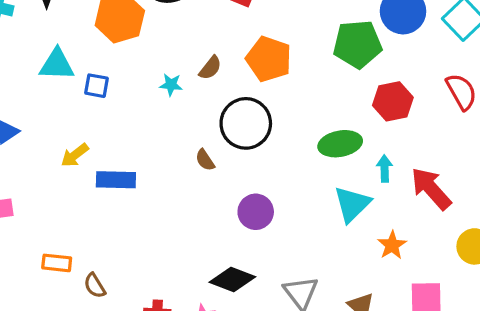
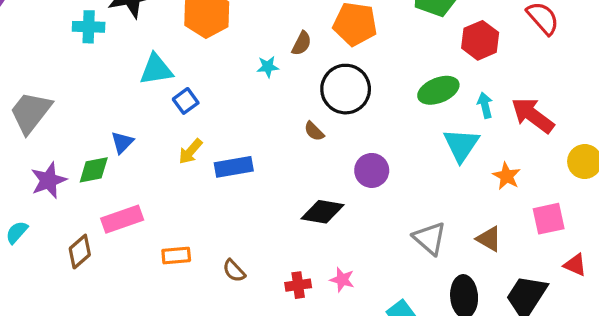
blue square: (96, 86) -> (186, 101), moved, turned -35
orange rectangle: (57, 263) -> (176, 256), moved
black diamond: (232, 279) -> (323, 212), moved

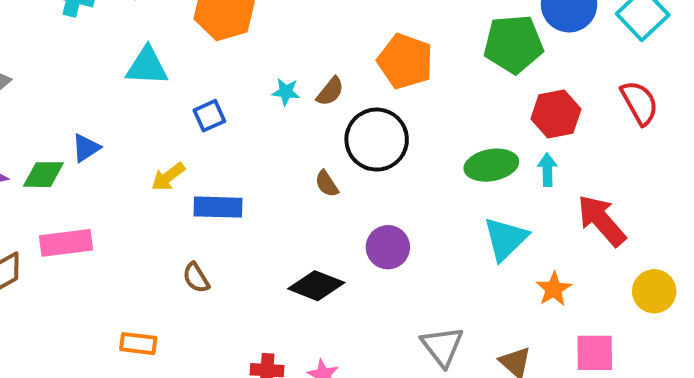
brown semicircle: (302, 43) -> (330, 91), moved
blue square: (186, 101) -> (209, 116), moved
cyan arrow: (485, 105) -> (547, 170), moved
orange rectangle: (176, 256) -> (138, 344), moved
brown semicircle: (234, 271) -> (196, 278), moved

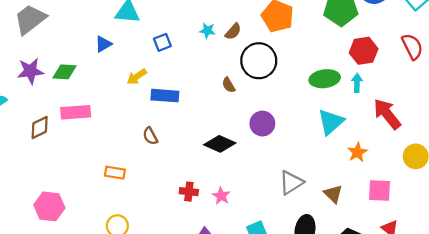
blue triangle: (86, 148) -> (103, 44), moved
gray triangle: (442, 346) -> (291, 183), turned 32

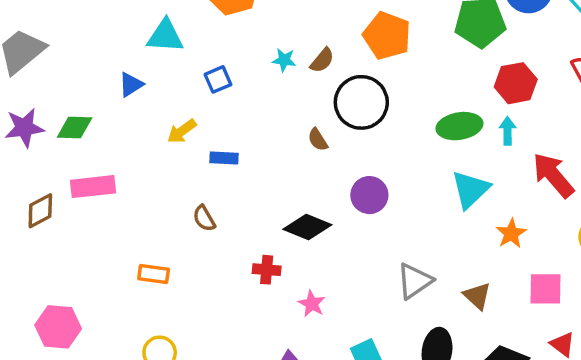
blue rectangle: (165, 96) -> (224, 158), size x0.7
red cross: (189, 192) -> (267, 270), moved

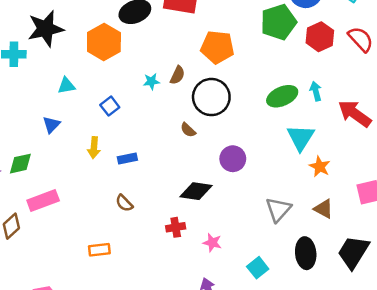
cyan triangle: (165, 36) -> (66, 86), size x0.7
red hexagon: (516, 83) -> (320, 37), moved
yellow arrow: (182, 131) -> (94, 148), turned -35
orange star: (511, 233) -> (320, 167), moved

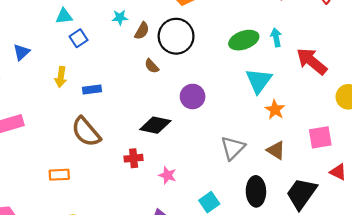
brown semicircle: (177, 75) -> (142, 31), moved
cyan triangle: (66, 86) -> (64, 16), moved
brown semicircle: (124, 203) -> (86, 132), size x1.8

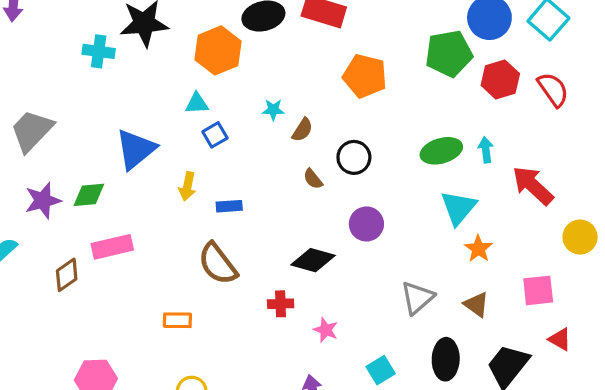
black circle: (176, 36) -> (354, 157), moved, size x0.7
blue triangle: (22, 52) -> (136, 149), size x1.8

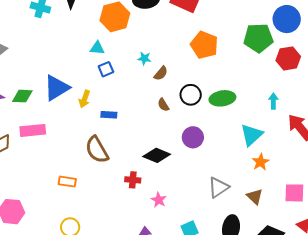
blue triangle: (136, 149) -> (57, 88), moved
green ellipse: (441, 151) -> (222, 98), moved

